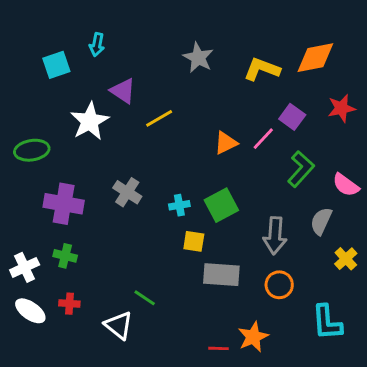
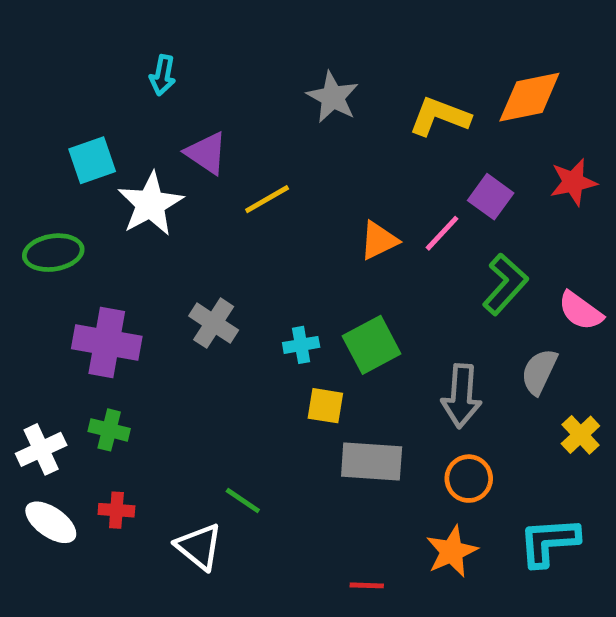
cyan square: (56, 65) -> (92, 160), moved
cyan L-shape: (327, 322) -> (549, 542), turned 90
orange star: (253, 337) -> (452, 551), moved

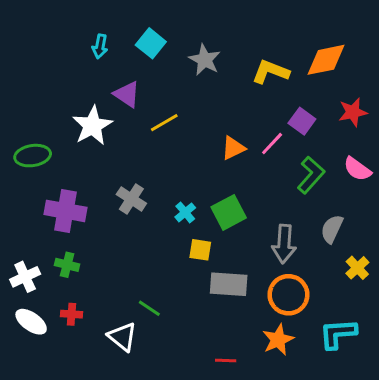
cyan square: (92, 160) -> (151, 43), moved, turned -32
pink semicircle: (580, 311) -> (357, 169), moved
cyan cross: (301, 345) -> (185, 212), turned -30
orange circle: (469, 479) -> (288, 295), size x1.4

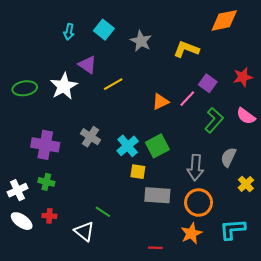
orange diamond: (326, 60) -> (224, 20), moved
green ellipse: (33, 156) -> (25, 88), moved
cyan cross: (185, 212) -> (128, 146), size x1.5

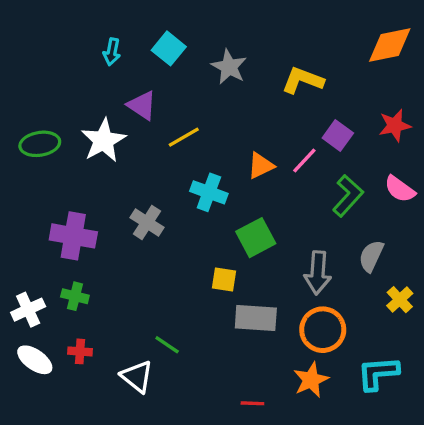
orange diamond: (224, 20) -> (390, 45), moved
cyan cross: (128, 146) -> (209, 192), moved, turned -30

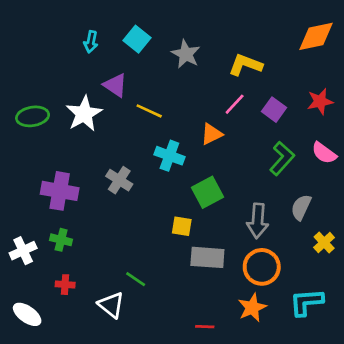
yellow line: (184, 137) -> (149, 111), turned 55
pink line: (304, 161) -> (235, 104), moved
white ellipse: (35, 360) -> (27, 314), moved

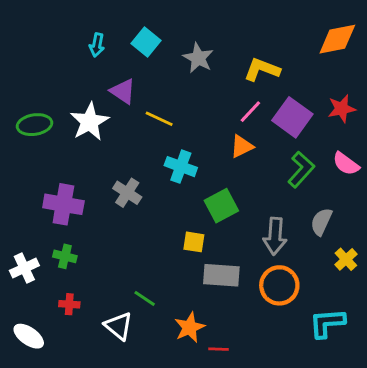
purple square: (274, 110) -> (292, 117), size x1.5
orange triangle: (212, 134) -> (242, 146), moved
orange star: (252, 308) -> (190, 327), moved

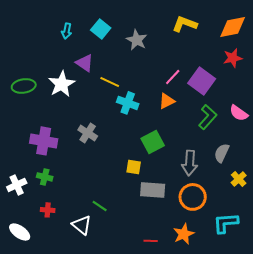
yellow L-shape: (262, 70) -> (185, 24), moved
red star: (342, 109) -> (233, 58), moved
cyan cross: (181, 167) -> (128, 103), moved
orange star: (190, 327) -> (184, 234), moved

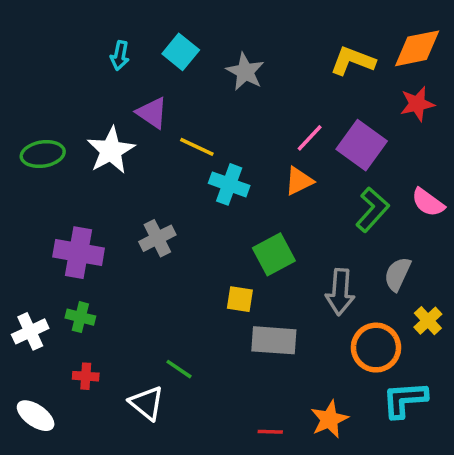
yellow L-shape: (185, 24) -> (353, 61), moved
gray cross: (88, 133) -> (157, 238), turned 30
orange circle: (193, 197) -> (376, 348), moved

